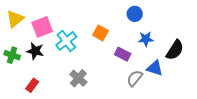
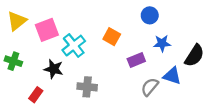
black star: (35, 51) -> (54, 69), moved
purple rectangle: (123, 54) -> (136, 60), turned -49
gray cross: (78, 78) -> (87, 87), turned -36

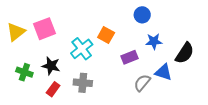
yellow triangle: (17, 21) -> (16, 32), moved
cyan cross: (74, 46) -> (82, 49), moved
green cross: (13, 61) -> (24, 72), moved
red rectangle: (36, 95) -> (53, 89), moved

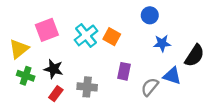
yellow triangle: (16, 32) -> (19, 49), moved
cyan cross: (82, 49) -> (86, 35), moved
purple rectangle: (129, 57) -> (124, 71), moved, turned -56

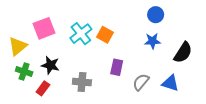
blue circle: (150, 15) -> (156, 15), moved
blue triangle: (172, 76) -> (170, 83), moved
red rectangle: (56, 94) -> (43, 88), moved

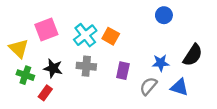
blue star: (152, 41) -> (161, 63), moved
yellow triangle: (18, 46) -> (19, 48), turned -36
gray cross: (82, 82) -> (86, 66), moved

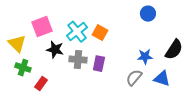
black star: (53, 68) -> (55, 50), moved
purple rectangle: (123, 71) -> (99, 64), moved

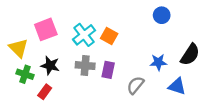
black star: (55, 50) -> (50, 66), moved
gray semicircle: (134, 78) -> (135, 85), moved

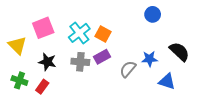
black semicircle: (190, 55) -> (179, 52), turned -80
purple rectangle: (108, 70) -> (102, 57), moved, turned 49
green cross: (25, 74) -> (19, 80), moved
gray semicircle: (135, 85) -> (128, 69), moved

